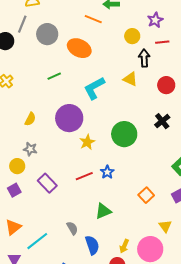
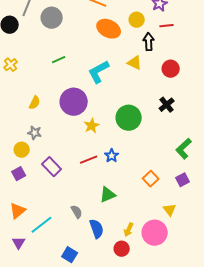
orange ellipse: (79, 48) -> (109, 29), moved

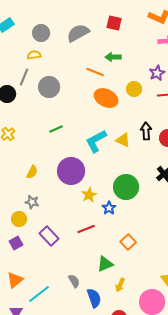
black arrow: (149, 42) -> (146, 131), moved
yellow triangle: (135, 63) -> (123, 140), moved
blue star: (112, 156) -> (109, 208), moved
orange square: (151, 179) -> (128, 242), moved
yellow arrow: (129, 230) -> (120, 285), moved

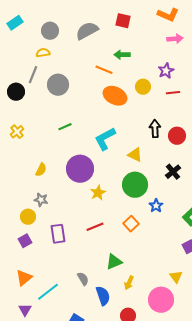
yellow triangle: (123, 140) -> (135, 155), moved
blue star: (109, 208) -> (156, 206), moved
purple rectangle: (49, 236) -> (58, 234), turned 36
orange square: (128, 242) -> (131, 224), moved

